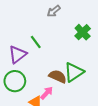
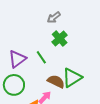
green cross: (83, 32) -> (60, 39), moved
green line: (36, 42) -> (41, 57), moved

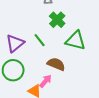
green triangle: (72, 78) -> (76, 41), moved, turned 50

